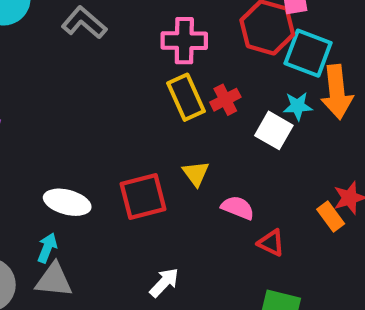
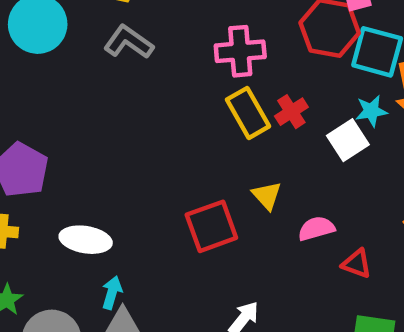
white square: (274, 130) -> (348, 140), turned 33
white ellipse: (67, 202) -> (86, 240), moved
pink semicircle: (238, 208) -> (316, 229), turned -32

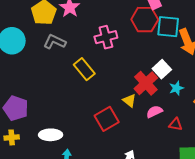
cyan star: (371, 111) -> (176, 88), moved
red cross: (291, 112) -> (146, 83), moved, size x1.6
yellow rectangle: (248, 113) -> (84, 69), moved

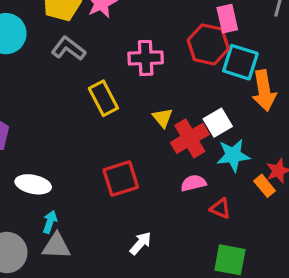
cyan star: (176, 88) -> (233, 155), size x1.5
yellow triangle: (129, 101) -> (163, 118), moved

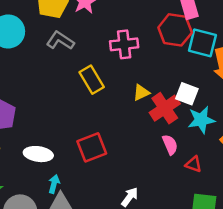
yellow triangle: (163, 118) -> (141, 93), turned 48
white square: (218, 123) -> (187, 94), turned -35
red square: (121, 179) -> (92, 147), moved
pink semicircle: (193, 183) -> (170, 145), turned 84

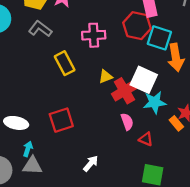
white square: (187, 94) -> (144, 80), size x1.4

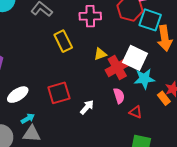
white ellipse: (16, 123) -> (18, 95), turned -45
cyan arrow: (28, 149) -> (28, 118), turned 40
white arrow: (91, 163) -> (87, 107), moved

